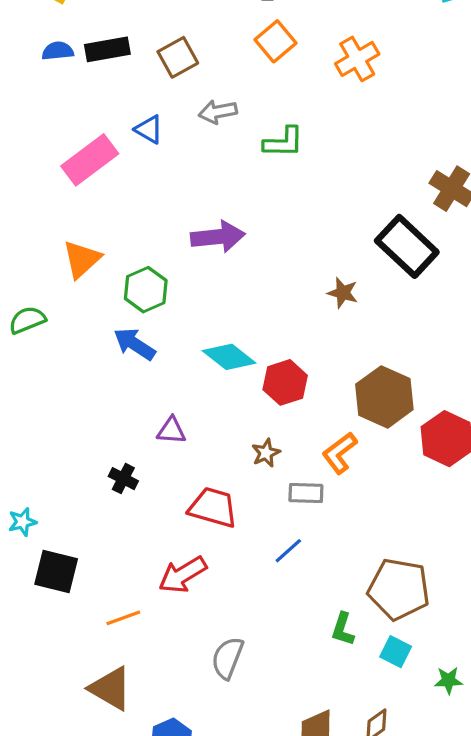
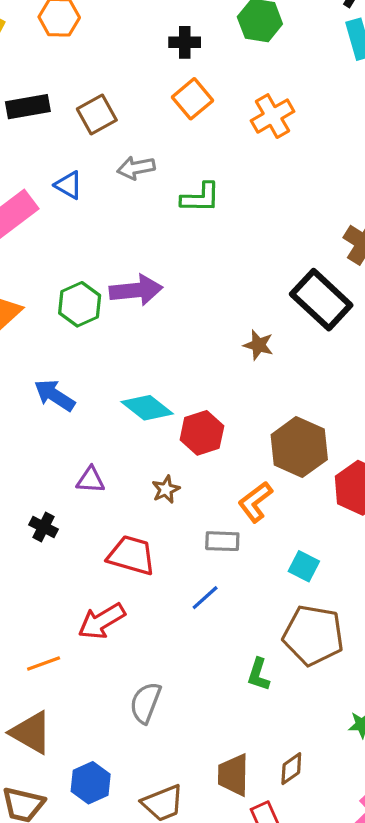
green hexagon: (146, 290) -> (80, 304), moved
brown star: (266, 453) -> (166, 489), moved
cyan square: (396, 652) -> (304, 566), moved

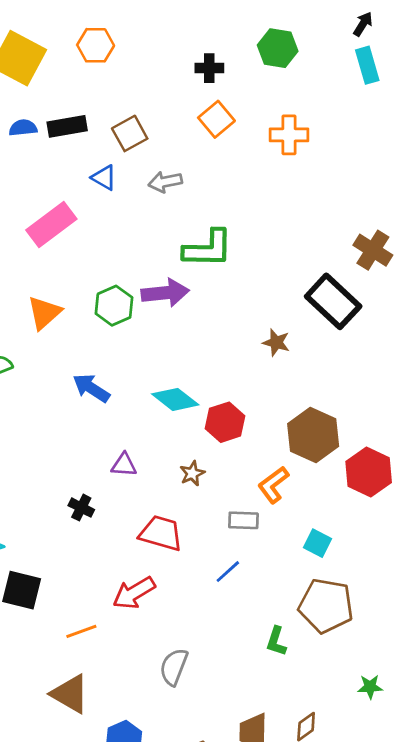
orange cross: (273, 116) -> (289, 135), turned 30
blue triangle: (69, 185) -> (104, 178), moved
green L-shape: (200, 198) -> (208, 249), moved, size x1.4

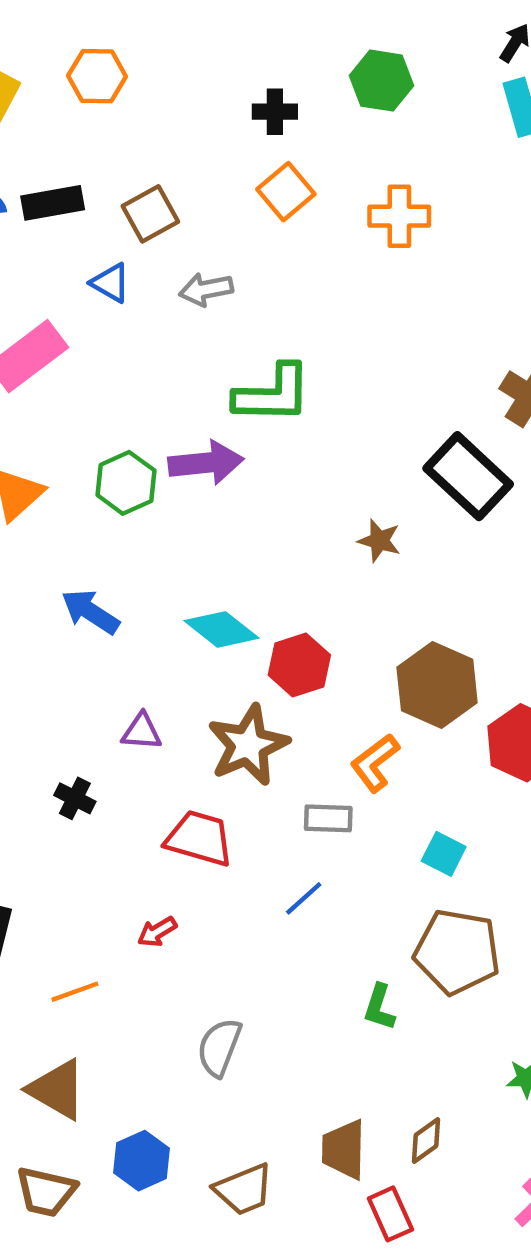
brown star: (192, 473) -> (248, 745), size x2.0
red arrow: (134, 593) -> (157, 932), size x0.6

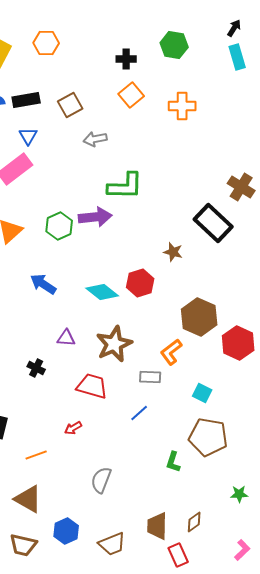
blue triangle: (110, 283) -> (28, 136), moved, turned 30
red hexagon: (299, 665) -> (140, 283), moved

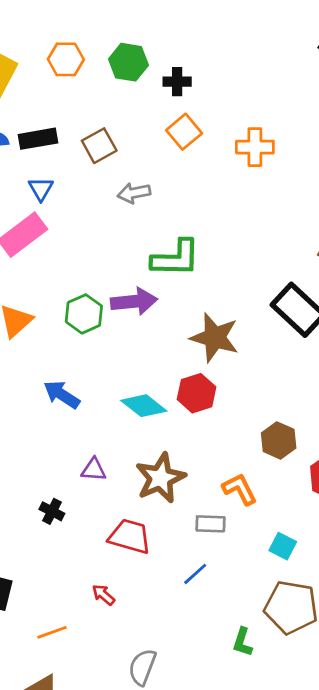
green hexagon: (174, 45) -> (128, 62), moved
brown star: (173, 252) -> (215, 338), moved, size x1.8
brown hexagon: (199, 317) -> (279, 440), size x0.7
orange L-shape: (171, 352) -> (240, 489), turned 100
red arrow: (73, 428) -> (103, 595), turned 72

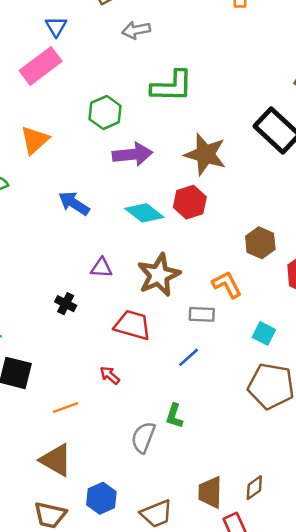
purple arrow: (134, 301) -> (132, 154), moved
green hexagon: (84, 314) -> (105, 113), moved
green L-shape: (242, 642) -> (174, 416), moved

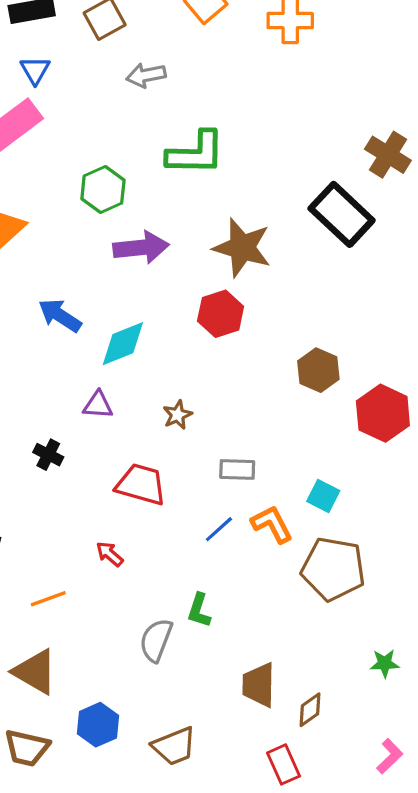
cyan diamond: (144, 213) -> (123, 344), moved, turned -60
brown star: (159, 275) -> (178, 415), size x0.5
orange L-shape: (227, 285) -> (272, 524), moved
brown trapezoid: (210, 492) -> (259, 685), moved

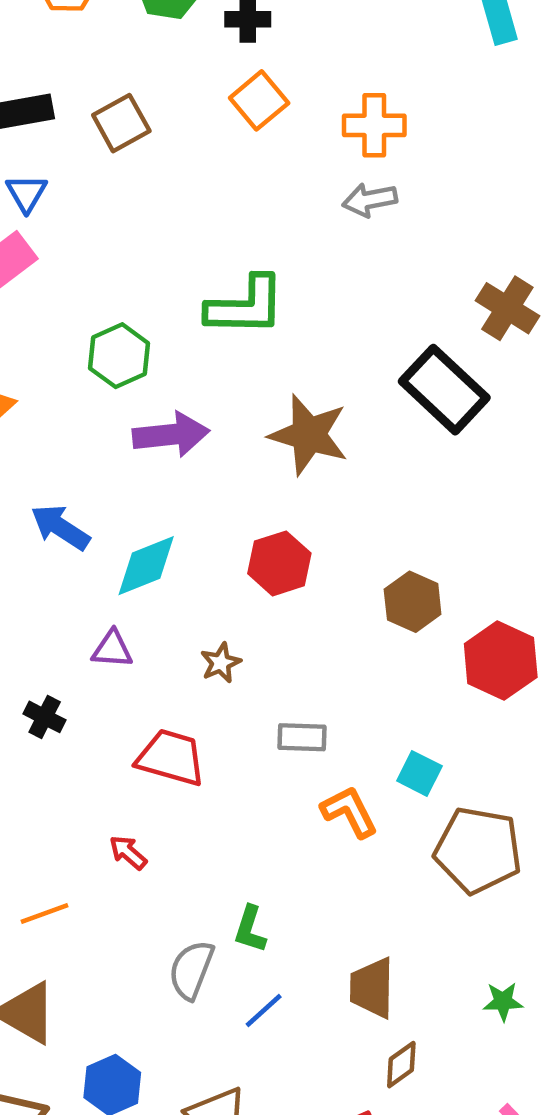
gray arrow: (146, 75) -> (370, 200), moved
red hexagon: (221, 314) -> (279, 563), moved
blue line: (219, 529) -> (264, 1010), moved
brown pentagon: (333, 569) -> (478, 850), moved
brown trapezoid: (259, 685) -> (372, 988), moved

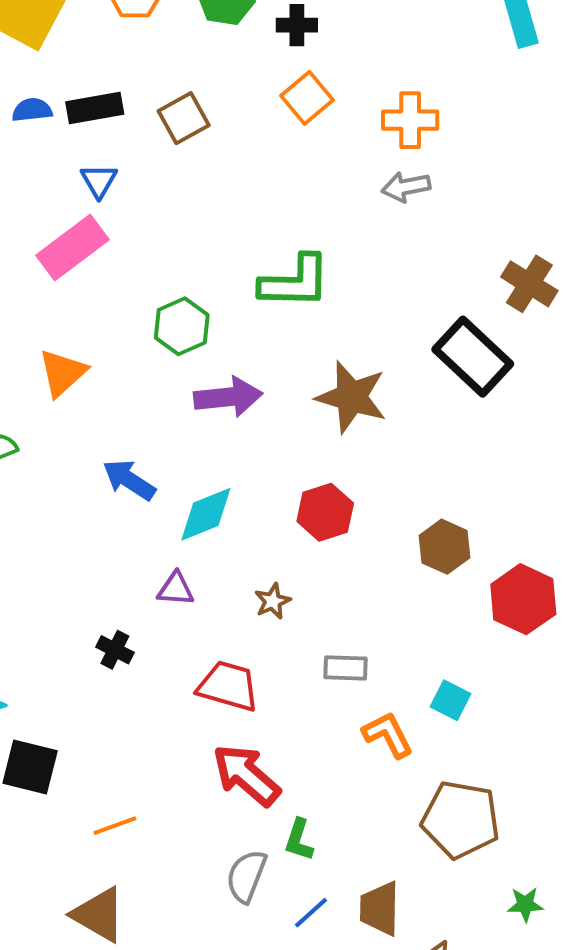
brown pentagon: (478, 850) -> (461, 820), moved
red arrow: (128, 852) -> (246, 775), moved, size x2.0
brown trapezoid: (372, 988) -> (380, 908), moved

